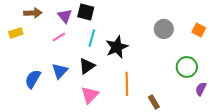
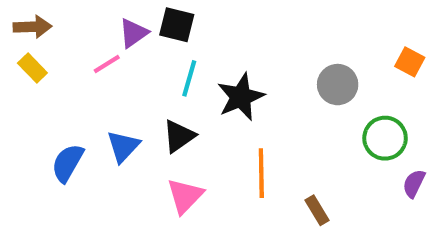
brown arrow: (33, 13) -> (32, 27), moved
purple triangle: (65, 16) -> (134, 33), turned 35
gray circle: (164, 29) -> (338, 85), moved
yellow rectangle: (16, 33) -> (32, 68), turned 64
pink line: (59, 37) -> (107, 64), moved

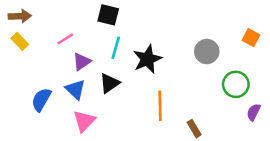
purple triangle: (134, 33) -> (82, 62), moved
blue triangle: (123, 146) -> (75, 89), turned -30
pink triangle: (185, 196) -> (84, 121), moved

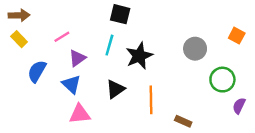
black square: (108, 15) -> (120, 14), moved
black triangle: (109, 83) -> (115, 89), moved
blue semicircle: (41, 100) -> (37, 71), moved
pink triangle: (84, 121) -> (80, 114), turned 40
brown rectangle: (194, 129) -> (183, 121), turned -35

